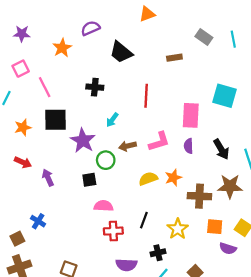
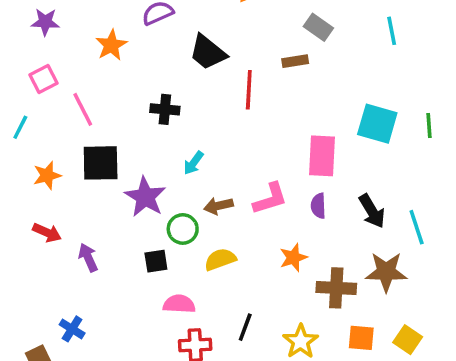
gray rectangle: (204, 37) -> (318, 27), moved
red line: (146, 96) -> (249, 90), moved
yellow semicircle: (148, 179) -> (220, 259), moved

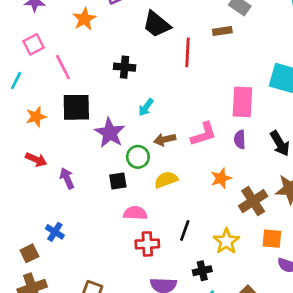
brown cross: (336, 288) -> (253, 201), turned -36

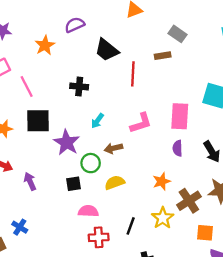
pink L-shape: (204, 134) -> (141, 123), moved
yellow star: (226, 241) -> (163, 218), moved

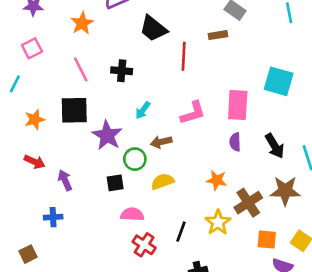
pink line: (27, 87) -> (81, 69), moved
orange star: (161, 181) -> (217, 180), turned 30
blue cross: (20, 227) -> (53, 217), moved, turned -35
red cross: (99, 237) -> (144, 245), turned 36

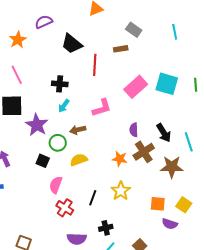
black cross: (122, 71) -> (60, 84), moved
pink rectangle: (238, 105) -> (136, 87), moved, turned 45
black square: (115, 183) -> (43, 161), turned 32
brown cross: (248, 203) -> (144, 152), moved
pink semicircle: (132, 214) -> (56, 185), turned -72

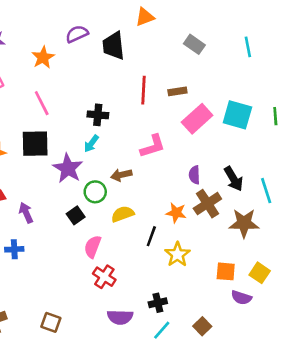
black trapezoid: (72, 44) -> (113, 46), moved, turned 45
brown rectangle: (121, 49) -> (177, 91), moved
cyan arrow: (64, 106) -> (91, 144), moved
black square: (43, 161) -> (76, 215), turned 32
black line: (93, 198) -> (151, 236), moved

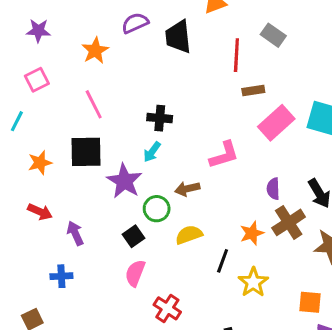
red line: (144, 90) -> (236, 55), moved
orange star: (176, 213) -> (252, 233), turned -30
pink semicircle: (93, 247) -> (135, 273), moved

